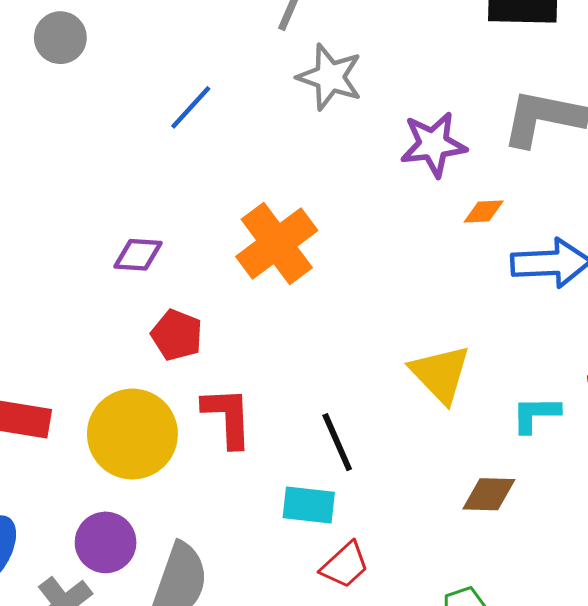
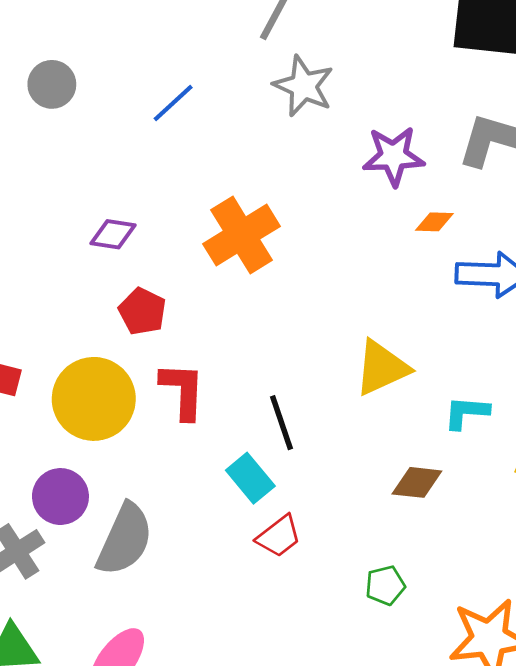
gray circle: (60, 38) -> (52, 84), moved
yellow triangle: (440, 374) -> (382, 368), turned 44
cyan rectangle: (309, 505) -> (250, 478), turned 39

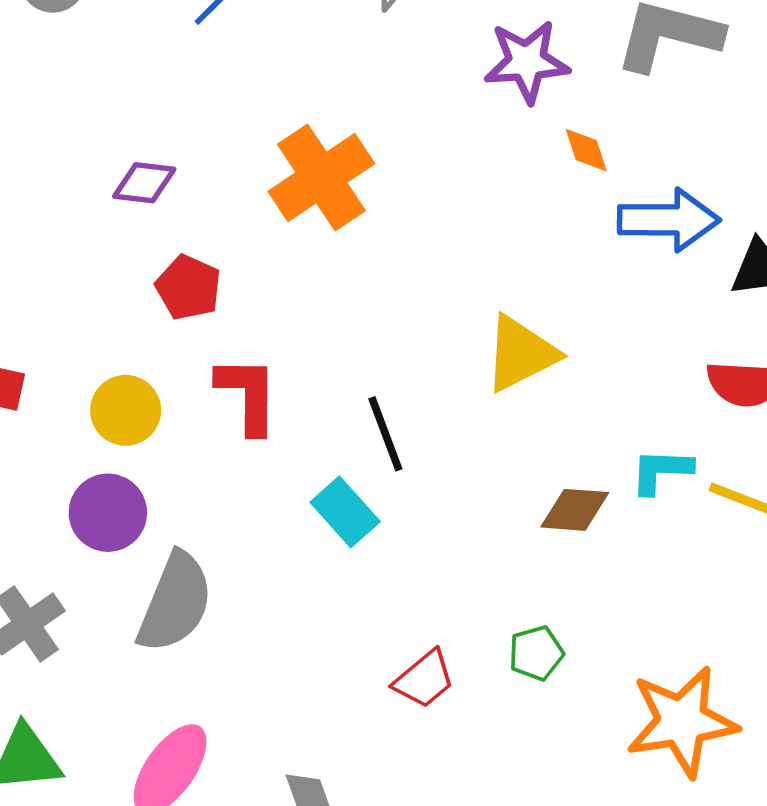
orange diamond: (434, 222) -> (586, 150), turned 72
yellow circle: (94, 399) -> (126, 410), size x0.6
cyan L-shape: (466, 412) -> (661, 471), moved
purple circle: (60, 497) -> (108, 513), moved
red trapezoid: (279, 536) -> (424, 679), moved

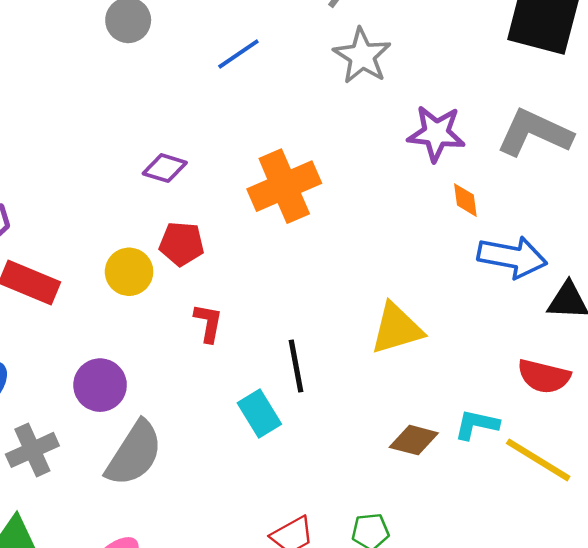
red pentagon: (188, 287) -> (182, 244), turned -30
red L-shape: (248, 395) -> (208, 323), size x0.7
yellow circle: (126, 410) -> (129, 272), moved

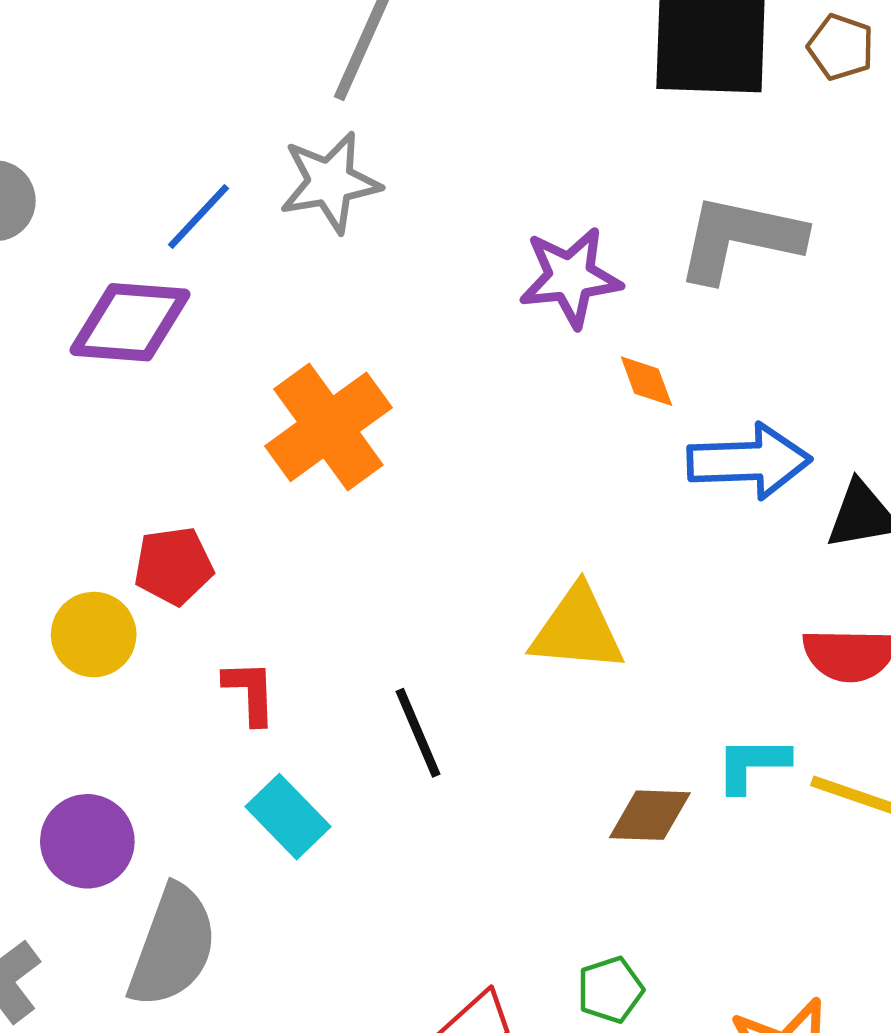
gray star: (362, 56) -> (330, 182), moved, turned -30
purple diamond: (165, 168) -> (130, 322), moved, size x1.6
yellow triangle: (397, 329) -> (577, 629), turned 34
cyan rectangle: (259, 413) -> (288, 817), moved

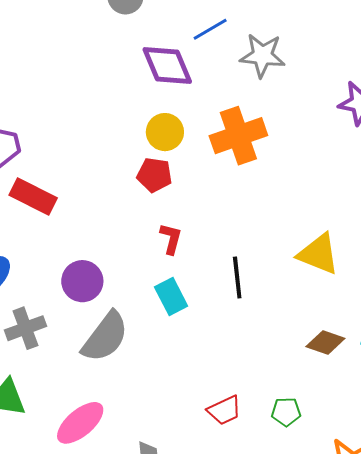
gray star: (330, 182) -> (262, 56), moved
purple diamond: (130, 322) -> (167, 65), turned 46
yellow circle: (94, 635) -> (165, 132), moved

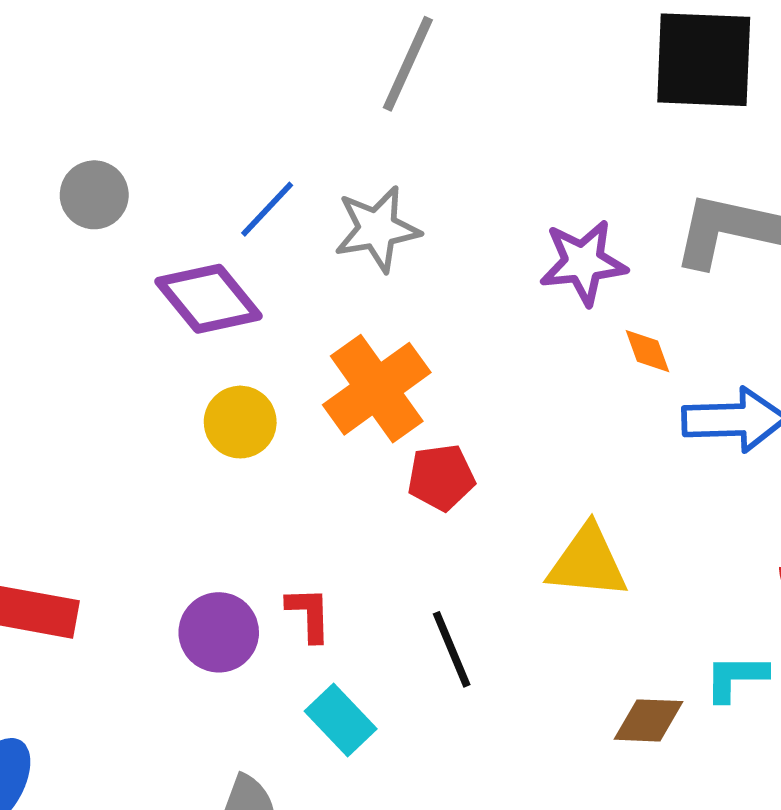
red pentagon: (154, 175) -> (441, 477), moved
purple circle: (82, 281) -> (219, 632), moved

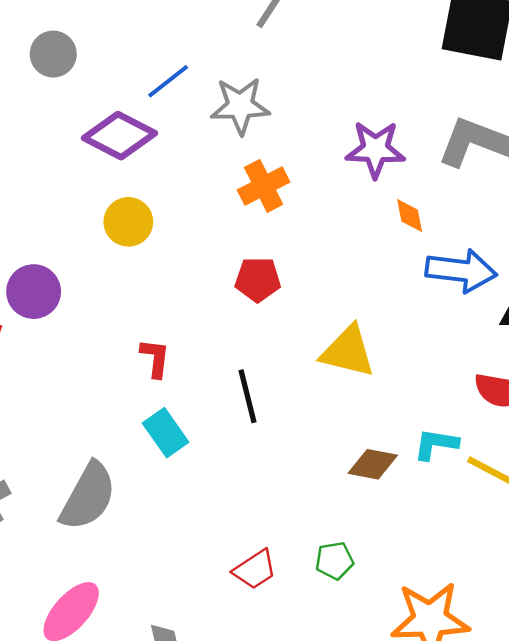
purple diamond: (208, 299) -> (119, 136), turned -32
orange cross: (377, 389) -> (264, 186), moved, size x0.7
purple circle: (219, 632) -> (34, 292), moved

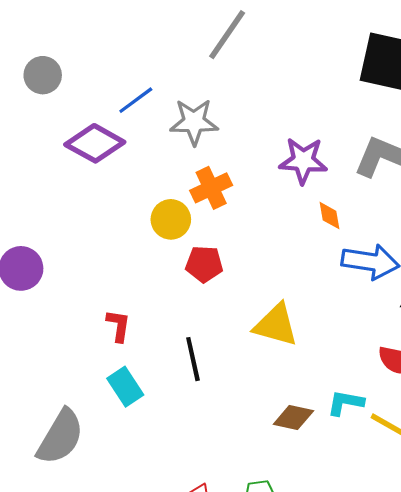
yellow circle: (128, 222) -> (171, 219), moved

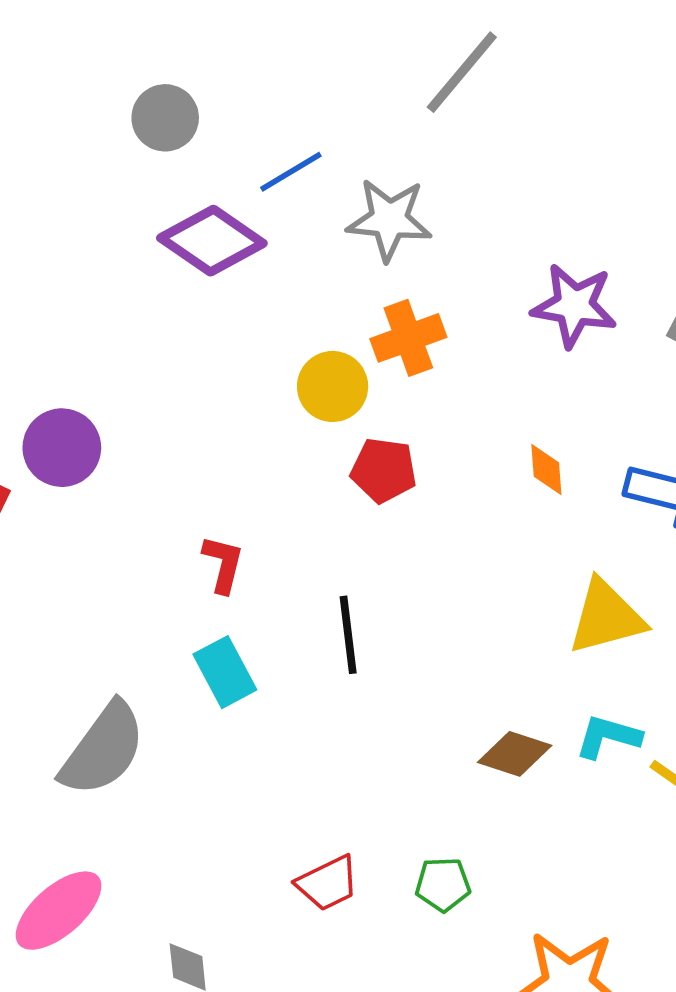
gray circle: (43, 75) -> (165, 118), moved
orange diamond: (330, 216) -> (546, 470), moved
yellow triangle: (276, 325) -> (606, 617), moved, turned -36

